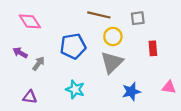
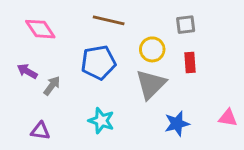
brown line: (99, 15) -> (109, 20), moved
red rectangle: (153, 48) -> (190, 63), moved

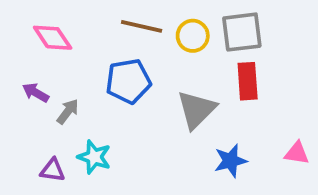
gray square: (186, 25) -> (242, 32), size x1.6
yellow circle: (152, 49) -> (193, 36), moved
red rectangle: (190, 63) -> (248, 81), size x1.4
cyan star: (101, 121) -> (94, 157), moved

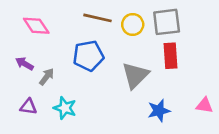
purple triangle: (53, 170) -> (28, 107), moved

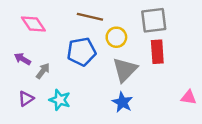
yellow circle: (133, 24) -> (116, 37), moved
purple triangle: (28, 107) -> (26, 99), turned -42
blue star: (159, 111) -> (122, 102), moved, turned -30

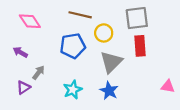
gray arrow: (43, 71) -> (38, 73), moved
cyan star: (60, 100) -> (73, 90), moved, turned 30

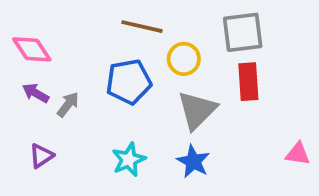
pink diamond: (30, 21) -> (32, 49), moved
gray arrow: (38, 73) -> (68, 104), moved

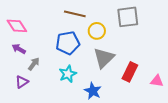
red rectangle: (248, 82) -> (130, 72), moved, turned 30
gray arrow: (68, 104) -> (34, 64), moved
cyan star: (129, 160) -> (68, 74), moved
blue star: (193, 161) -> (93, 91), moved

